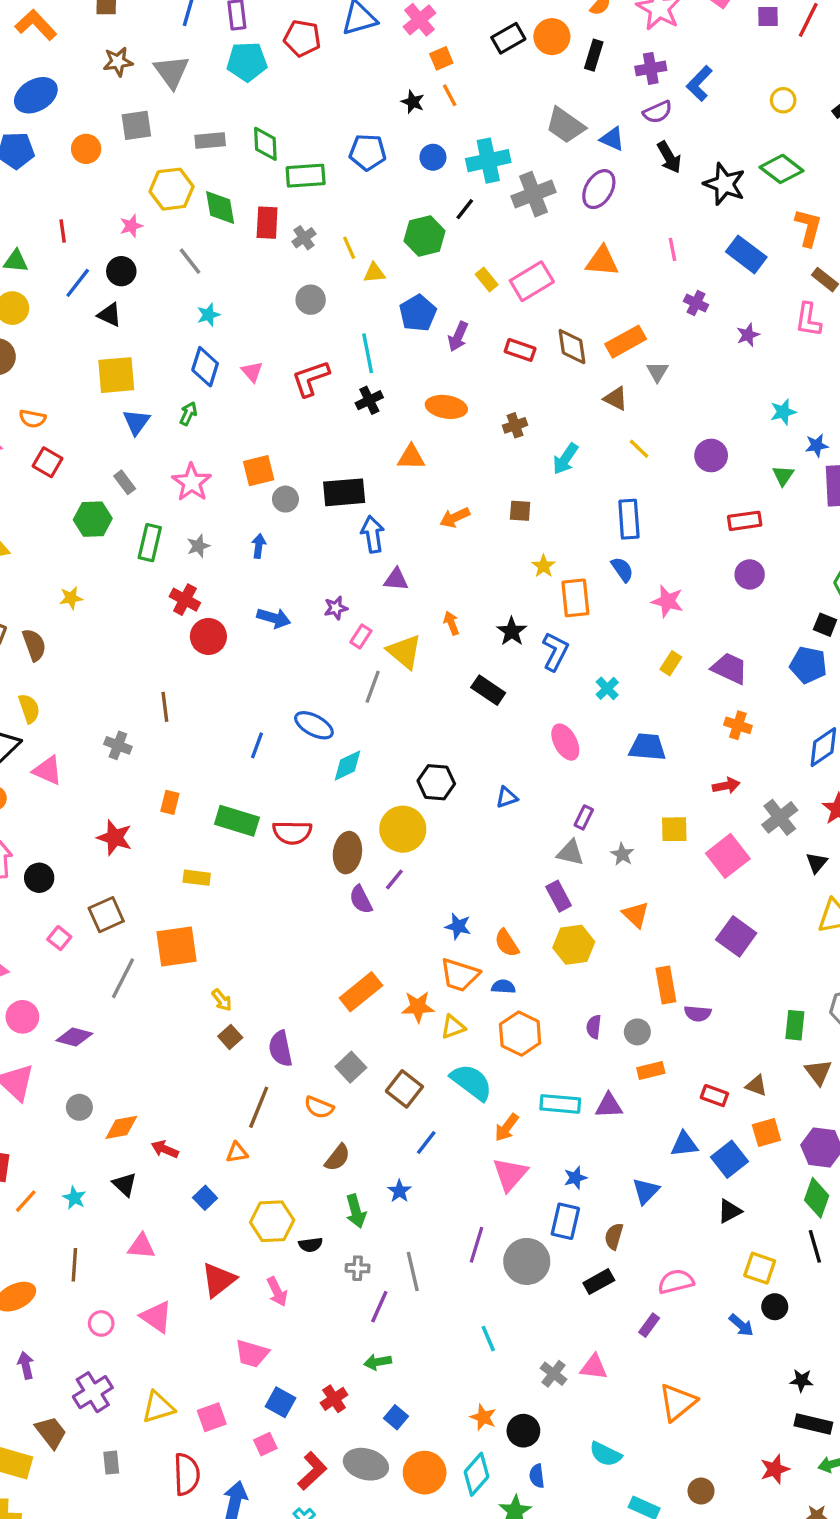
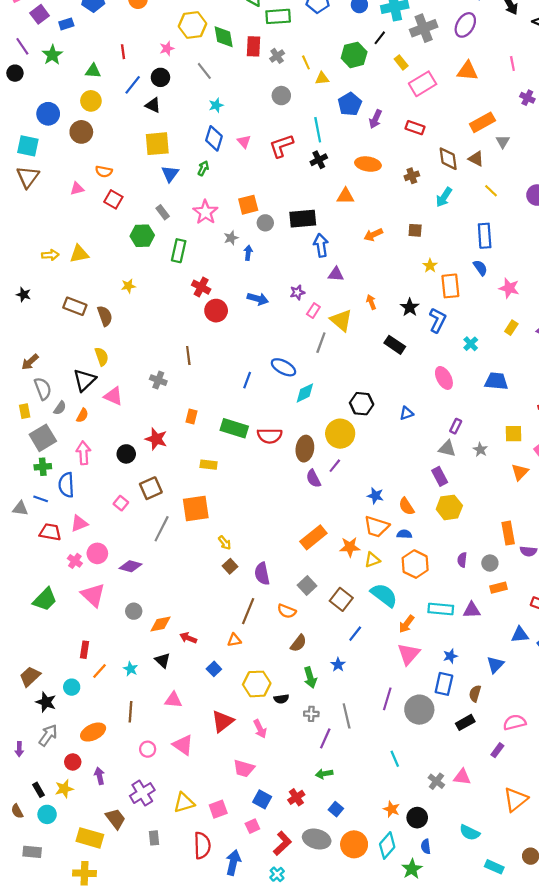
yellow rectangle: (487, 280) -> (401, 62), moved
brown diamond: (572, 347) -> (448, 159), moved
gray star: (198, 546) -> (231, 238), moved
black circle: (39, 878) -> (126, 454), moved
orange triangle: (636, 915) -> (520, 472), moved, turned 30

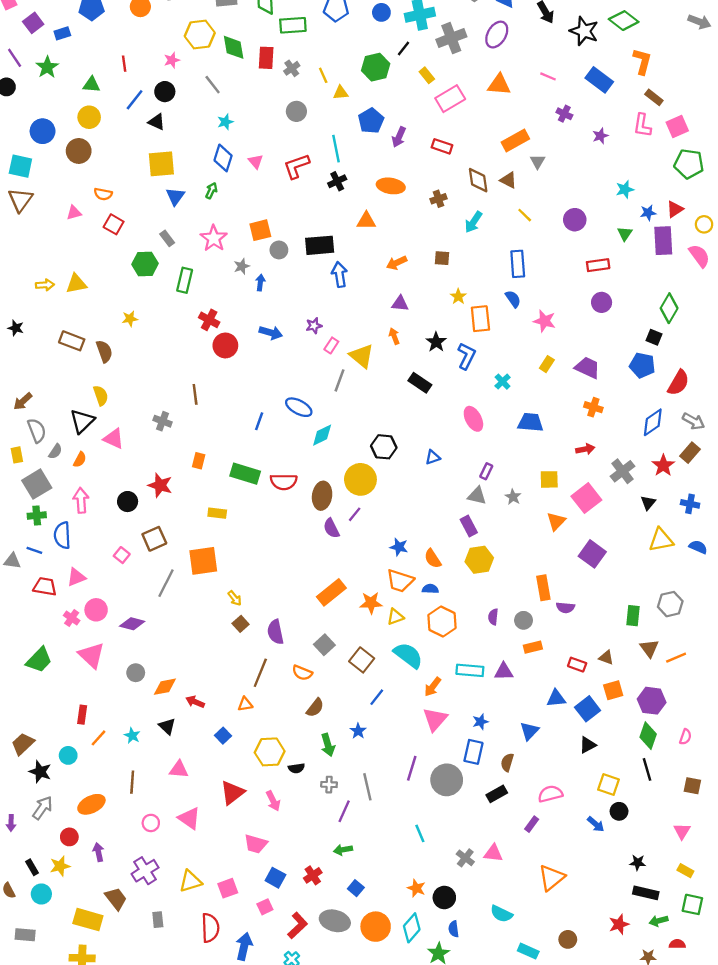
pink line: (512, 63) -> (548, 76), turned -56
purple triangle: (336, 274) -> (400, 304), moved

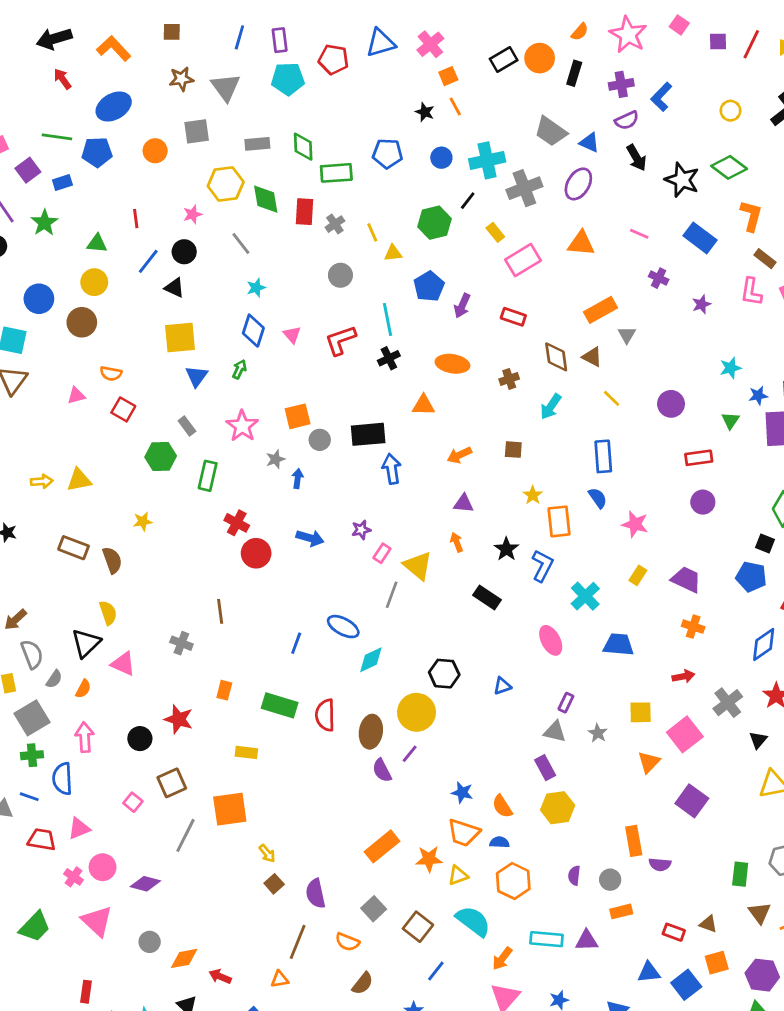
cyan cross: (503, 382) -> (585, 596), size x1.5
red semicircle: (284, 482) -> (325, 715), turned 88

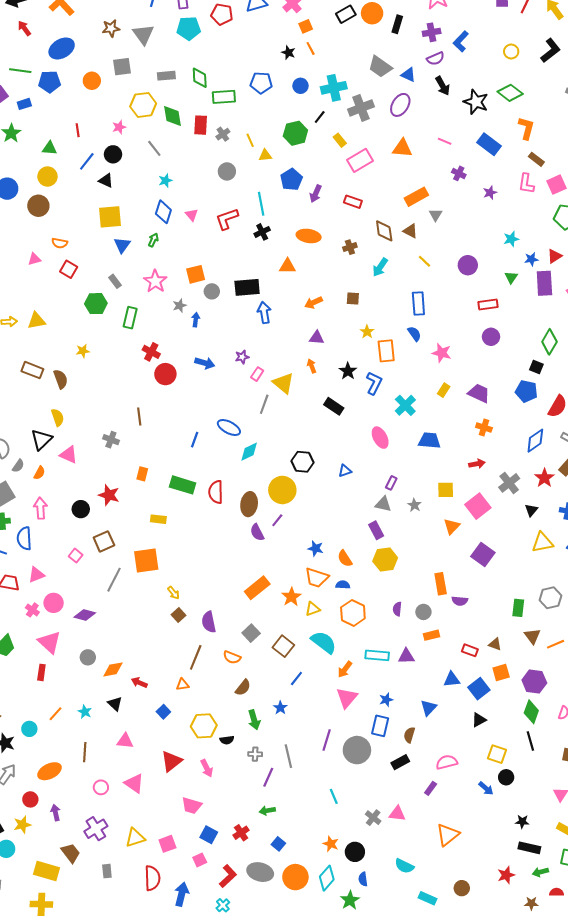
orange star: (429, 859) -> (291, 597), turned -30
red rectangle: (86, 992) -> (41, 672), moved

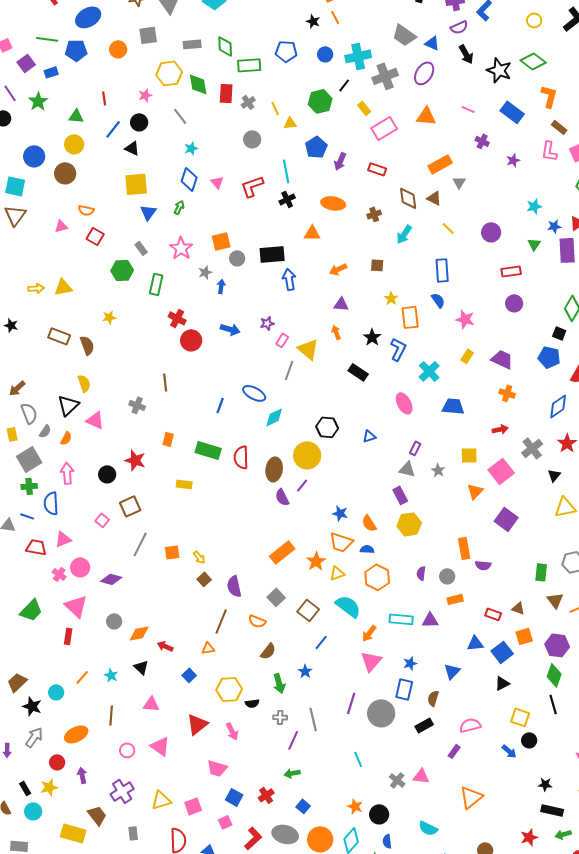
orange square: (146, 561) -> (172, 552), moved, size x0.6

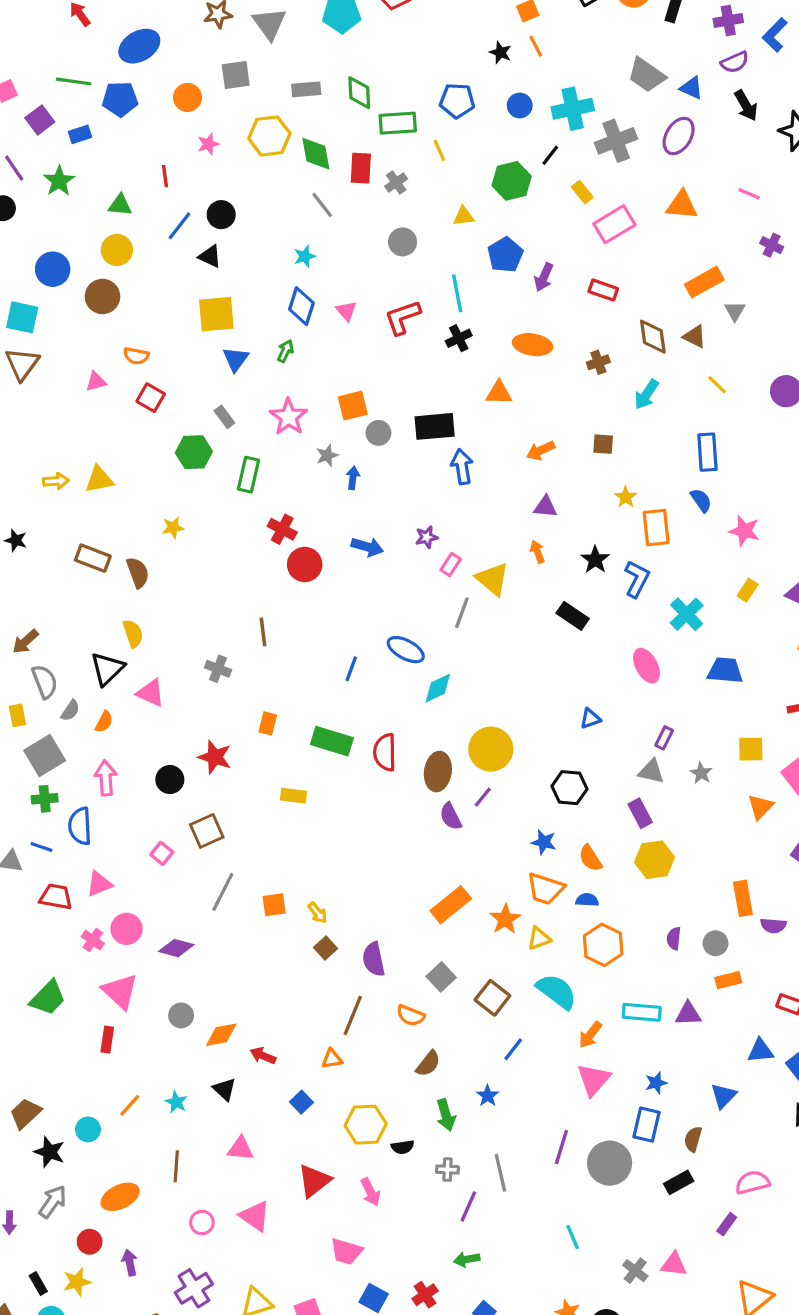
pink star: (145, 95) -> (208, 144), moved
yellow line: (275, 108) -> (439, 150), moved
gray line: (180, 116) -> (322, 205), moved
black hexagon: (327, 427) -> (569, 788), moved

